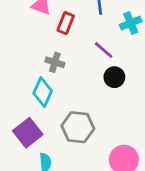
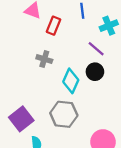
purple line: (104, 50) -> (96, 49), moved
cyan diamond: (43, 92) -> (71, 81), moved

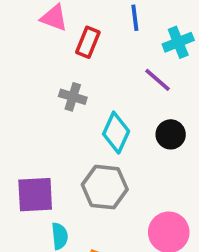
black circle: (95, 72) -> (171, 134), moved
purple square: (21, 119) -> (35, 195), turned 35

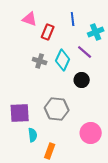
cyan diamond: (116, 133) -> (63, 60), moved
black circle: (171, 134) -> (82, 80), moved

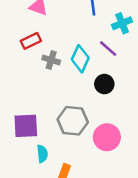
red rectangle: (48, 32) -> (31, 41), moved, turned 42
pink circle: (91, 133) -> (107, 137), moved

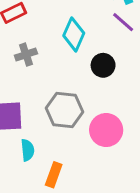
purple line: (108, 49) -> (123, 22), moved
gray cross: (51, 60) -> (26, 55), moved, turned -36

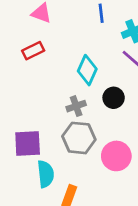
gray cross: (26, 55) -> (76, 106), moved
cyan semicircle: (28, 150) -> (46, 174), size x1.4

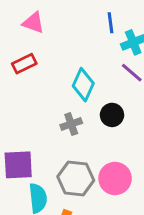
blue line: (101, 13) -> (110, 23), moved
gray hexagon: (79, 138) -> (76, 178), moved

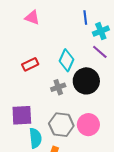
red rectangle: (24, 64) -> (30, 64), moved
black circle: (112, 115) -> (86, 81), size x1.6

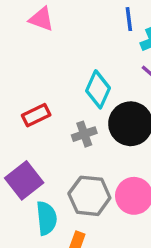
red rectangle: (30, 64) -> (36, 115), moved
purple square: (22, 115) -> (24, 180), turned -35

